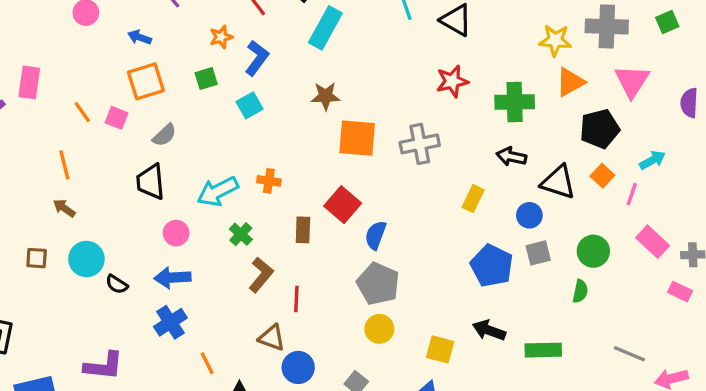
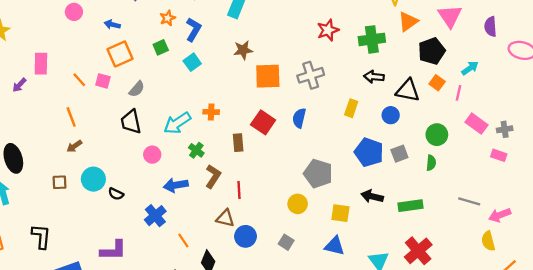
brown arrow: (64, 208) -> (74, 146), turned -63
blue semicircle: (376, 235) -> (299, 118), moved
gray square: (538, 253) -> (399, 154), moved
blue arrow: (172, 278) -> (176, 185), moved
gray pentagon: (378, 284) -> (318, 174), moved

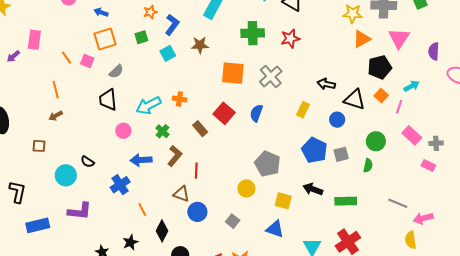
green cross: (372, 39) -> (253, 33), moved
brown star: (243, 50) -> (200, 45), moved
gray cross: (311, 75) -> (271, 77), turned -30
brown rectangle: (238, 143) -> (200, 129), turned -42
cyan circle: (93, 179) -> (66, 175), moved

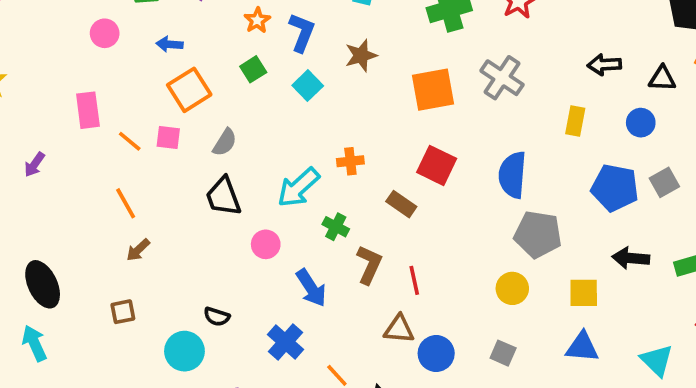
pink rectangle: (34, 40) -> (88, 110), moved
black triangle: (355, 99) -> (662, 79), size x0.7
blue semicircle: (256, 113) -> (512, 175), moved, size x1.4
blue arrow: (141, 160) -> (311, 288), turned -105

